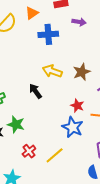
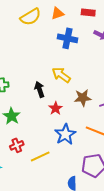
brown star: (82, 72) -> (83, 98), moved
red star: (77, 106) -> (56, 108), moved

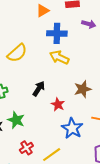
yellow semicircle: (31, 17) -> (17, 53), moved
yellow arrow: (61, 75) -> (59, 57), moved
black arrow: (39, 89) -> (39, 89), turned 63

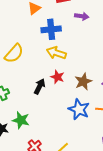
red star: (58, 104) -> (57, 77), moved
blue star: (72, 128) -> (79, 109), moved

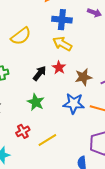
blue star: (79, 109) -> (74, 104), turned -30
green star: (21, 120) -> (36, 102), moved

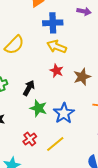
black arrow: (40, 73) -> (29, 88), moved
blue star: (74, 104) -> (64, 113), moved, turned -30

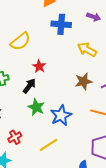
yellow arrow: (57, 47) -> (87, 50), moved
red star: (57, 71) -> (39, 66), moved
red cross: (30, 139) -> (15, 137), moved

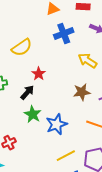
blue cross: (61, 24) -> (64, 33), turned -30
yellow line: (49, 145) -> (66, 156), moved

